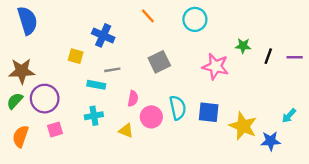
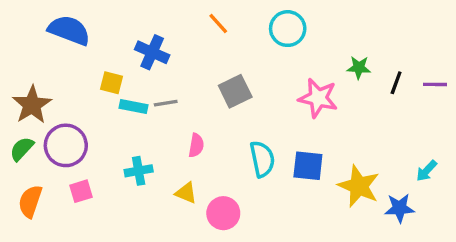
blue semicircle: (27, 21) -> (69, 30), moved, turned -52
brown star: (22, 71) -> (32, 105), turned -30
cyan rectangle: (96, 85) -> (134, 106), moved
pink circle: (151, 117) -> (223, 213), moved

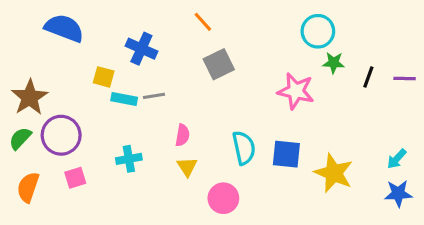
cyan circle: (288, 29) -> (318, 31), moved
gray square: (235, 91) -> (219, 64), moved
yellow triangle: (186, 193) -> (187, 167), moved, turned 35
blue star: (399, 208) -> (398, 193), moved
pink circle: (223, 213) -> (223, 198), moved

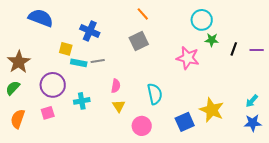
orange line: (203, 22) -> (143, 14), moved
purple circle: (61, 135) -> (53, 85), moved
blue square: (286, 154) -> (185, 122), moved, turned -30

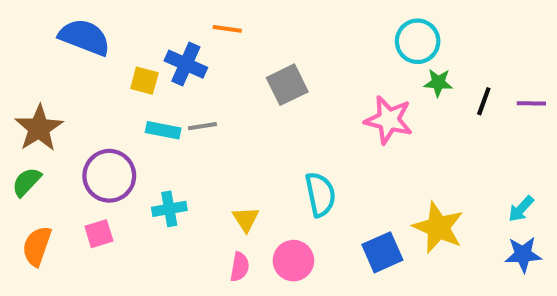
orange line: (143, 14) -> (227, 29), moved, turned -40
yellow square: (66, 49) -> (144, 81), moved
pink semicircle: (116, 86) -> (240, 267), moved

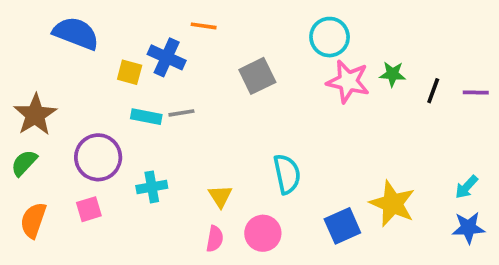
cyan circle: (418, 41) -> (330, 37), moved
pink star: (389, 120) -> (348, 81), moved

